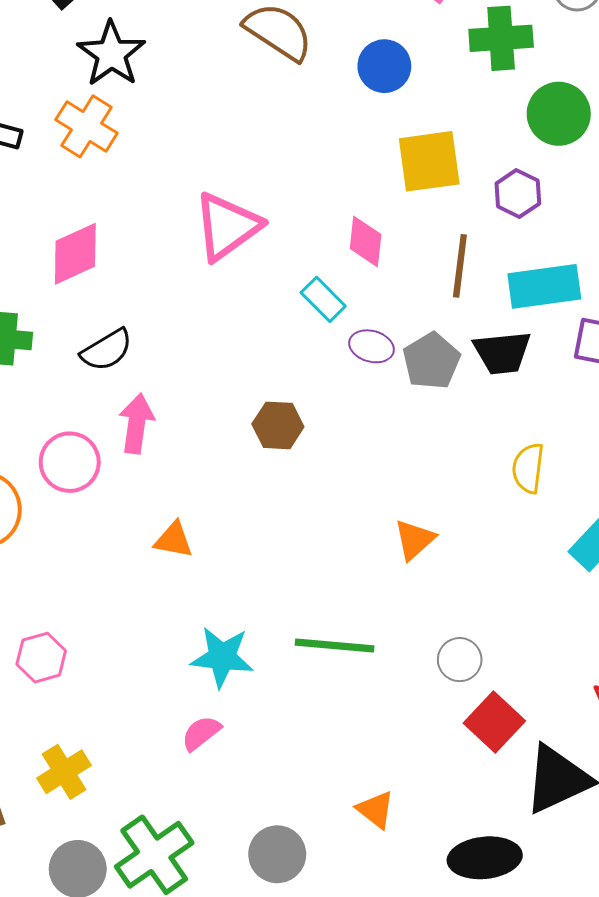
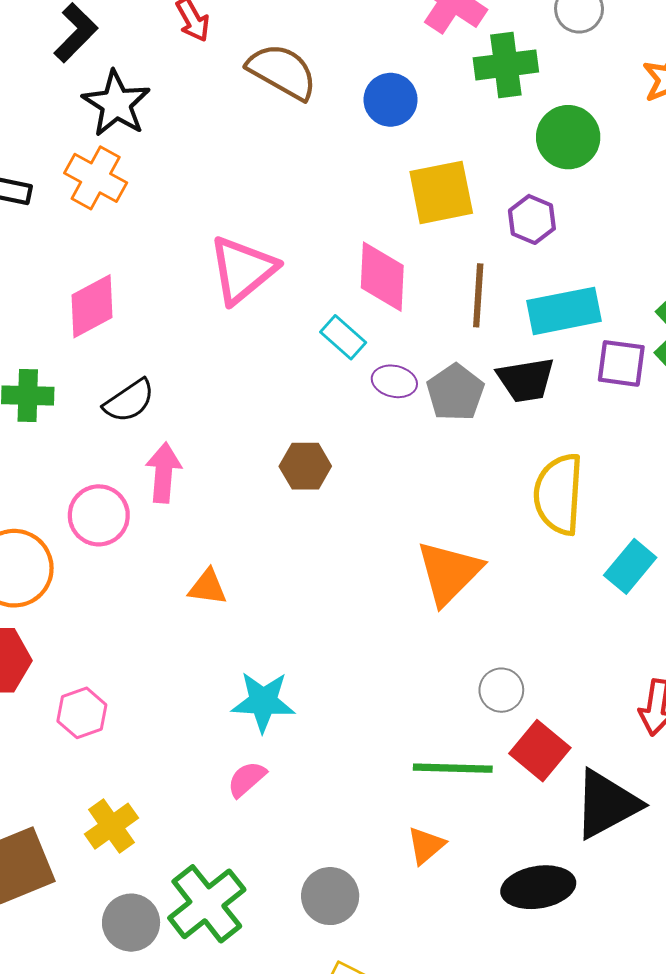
pink diamond: (366, 242) -> (382, 277), size x1.4
yellow semicircle: (528, 468) -> (559, 494), size x1.6
orange triangle: (414, 540) -> (449, 572), size x1.6
green line: (335, 645) -> (453, 768), moved
orange triangle: (375, 810) -> (426, 845), turned 45

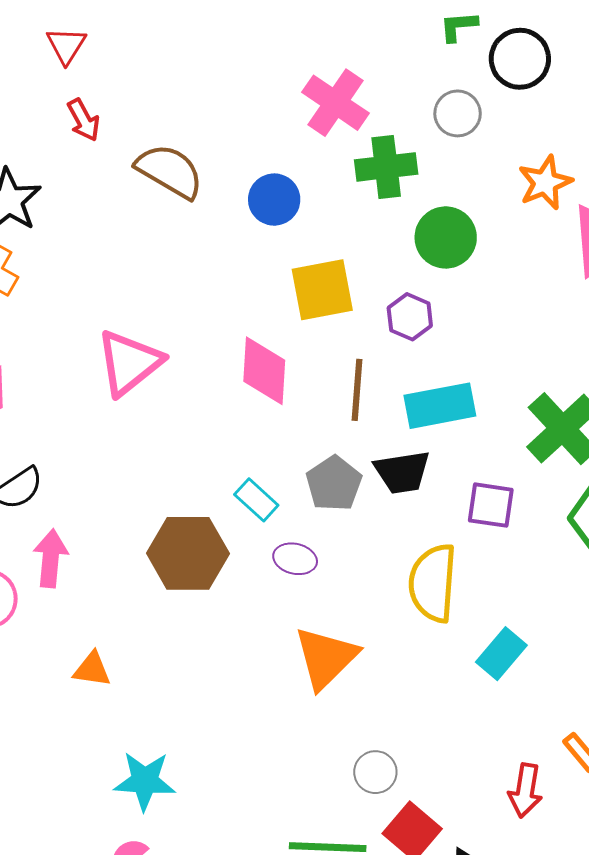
cyan rectangle: (343, 337) -> (256, 500), moved
purple square: (621, 363) -> (491, 505), moved
purple ellipse: (394, 381) -> (295, 559), moved
brown hexagon: (305, 466) -> (188, 553), size x1.6

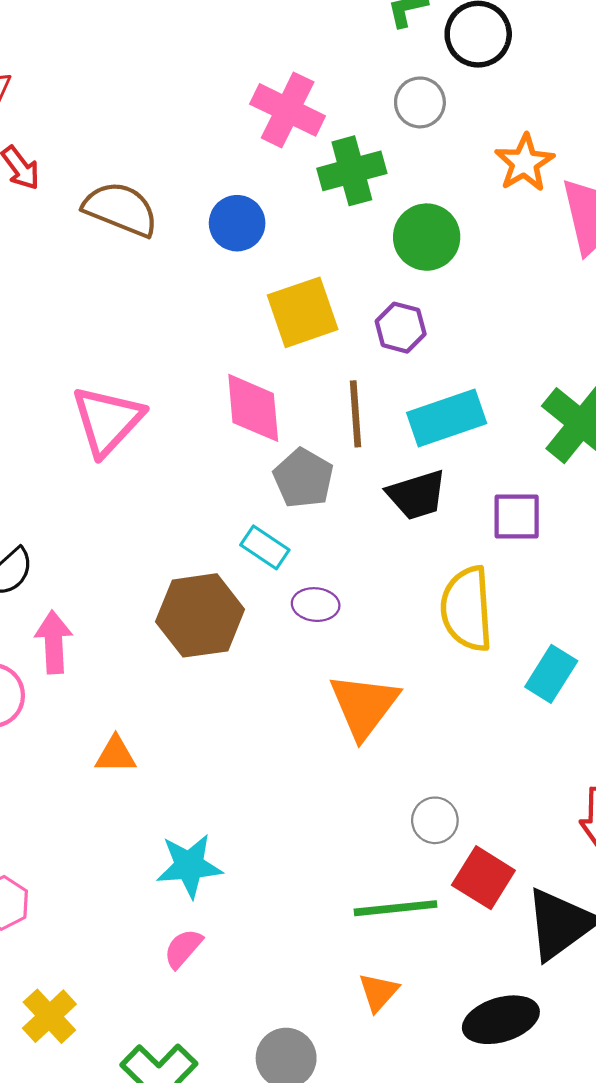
gray pentagon: (334, 483) -> (303, 478), moved

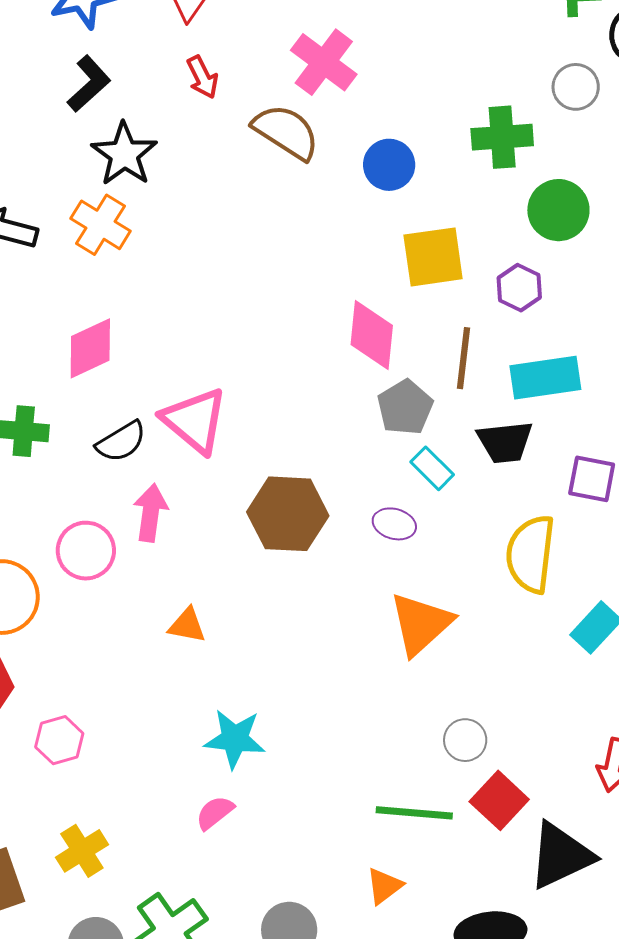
pink cross: (288, 110) -> (324, 62), moved
pink triangle: (107, 420) -> (195, 420), moved, turned -44
cyan rectangle: (265, 547) -> (432, 468), moved

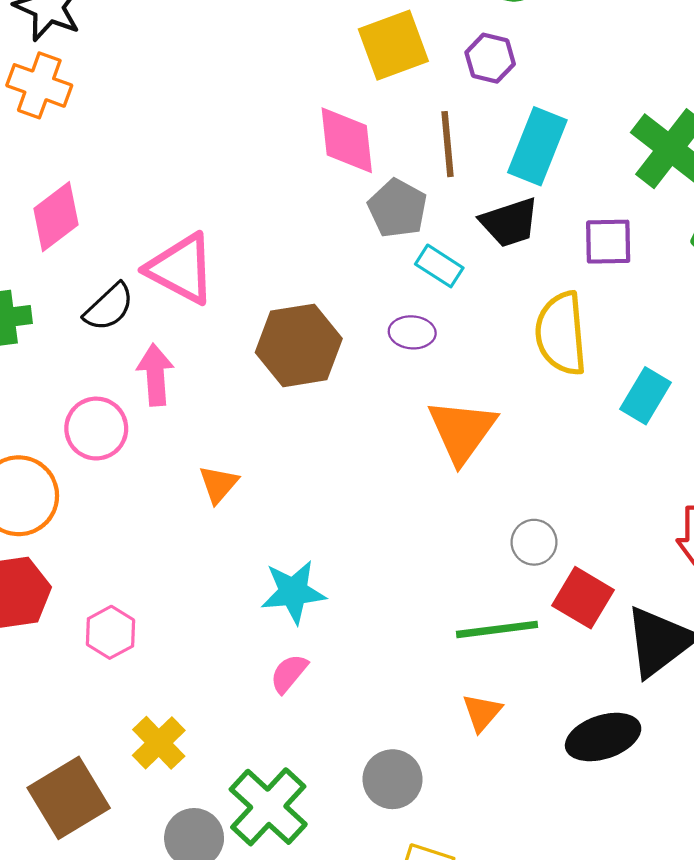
cyan rectangle: (545, 378) -> (537, 146), turned -48
orange triangle: (187, 625) -> (219, 484), turned -48

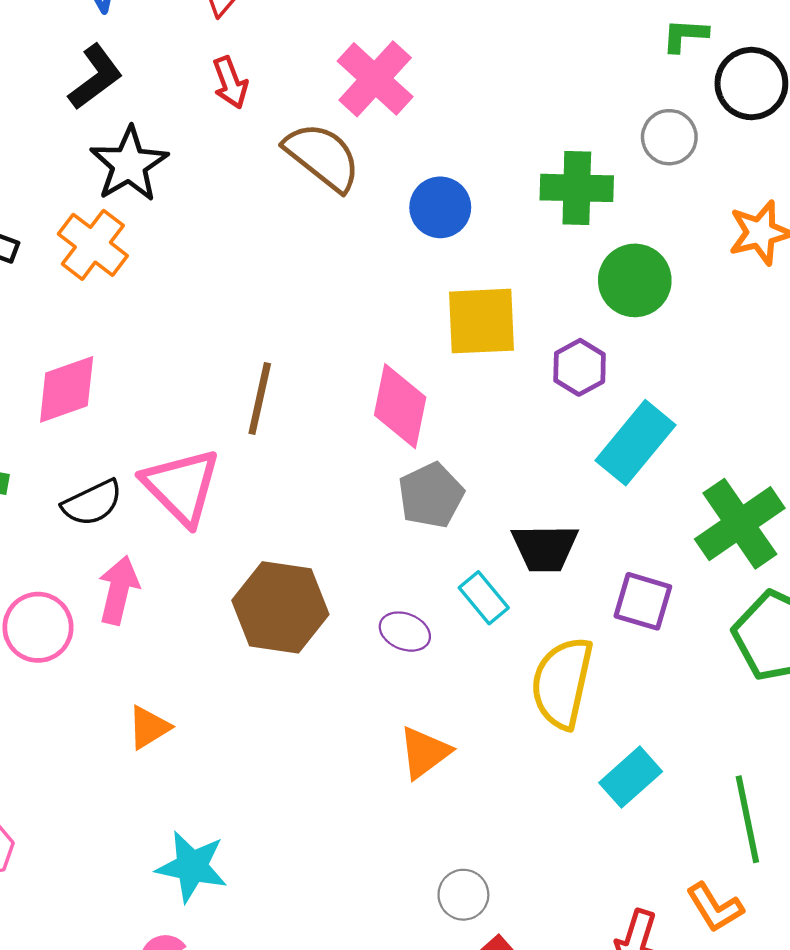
brown line: (448, 144) -> (260, 399), moved
cyan rectangle: (537, 146) -> (636, 443), moved
cyan rectangle: (439, 266) -> (484, 598), moved
orange triangle: (462, 431) -> (424, 753), size x0.7

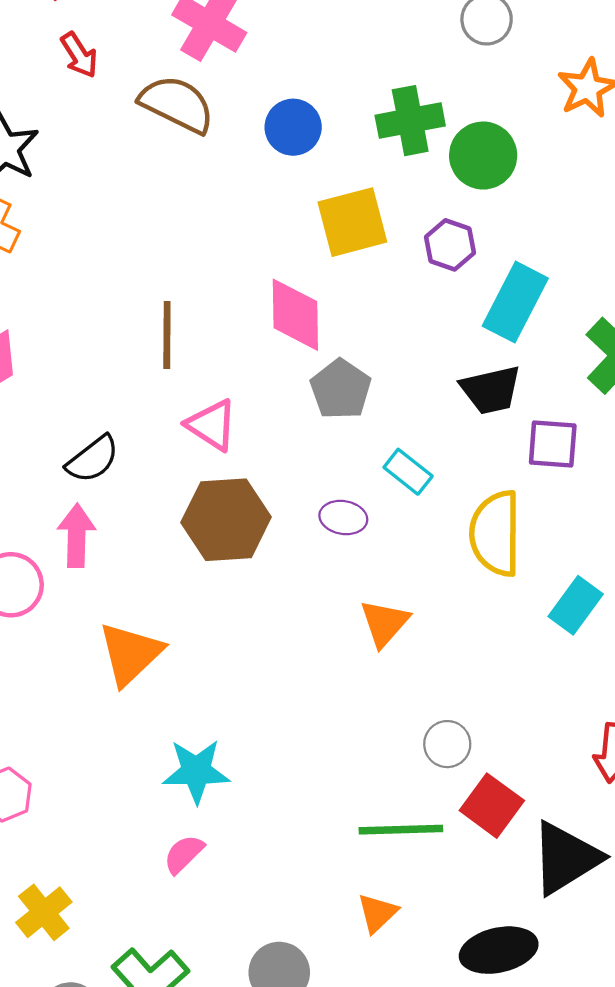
green cross: (577, 188) -> (410, 121), moved
pink triangle: (181, 486) -> (212, 425), moved, size x0.7
black semicircle: (92, 503) -> (93, 459), moved
black trapezoid: (545, 548) -> (491, 390), moved
orange triangle: (149, 727) -> (130, 654), size x1.6

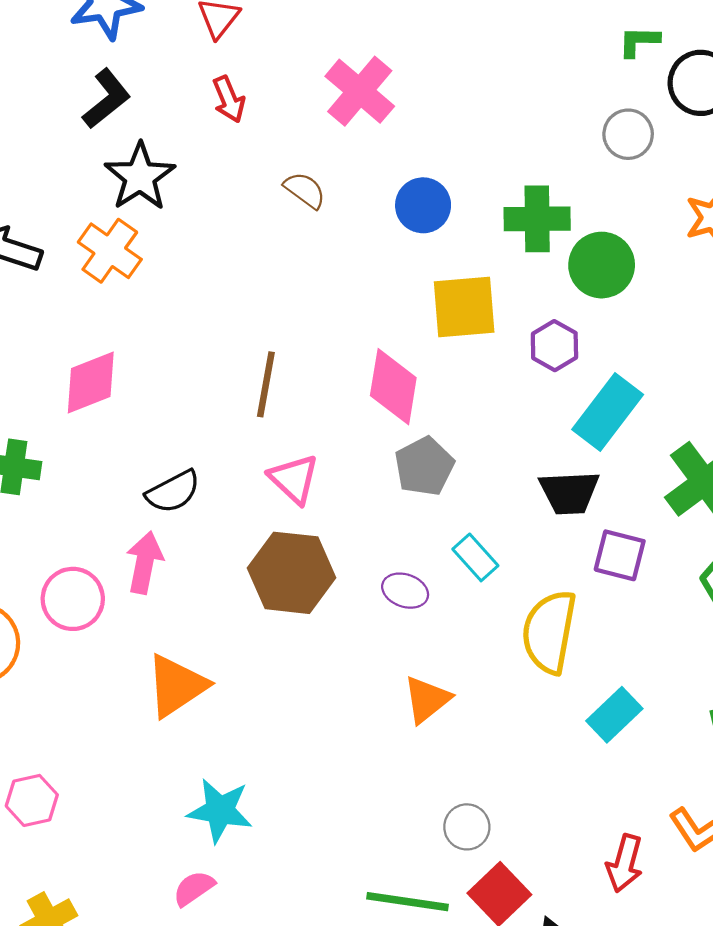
brown semicircle: (177, 104) -> (305, 190), moved, size x0.6

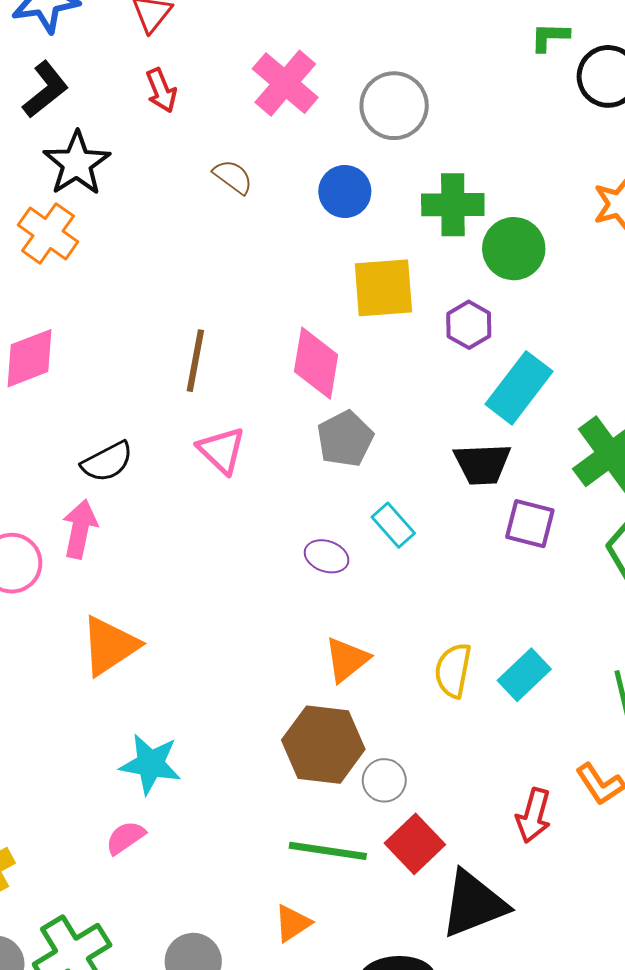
gray circle: (628, 134) -> (394, 106), moved, size x1.4
brown hexagon: (292, 573) -> (323, 745), moved
yellow semicircle: (549, 632) -> (453, 670), moved, size x0.7

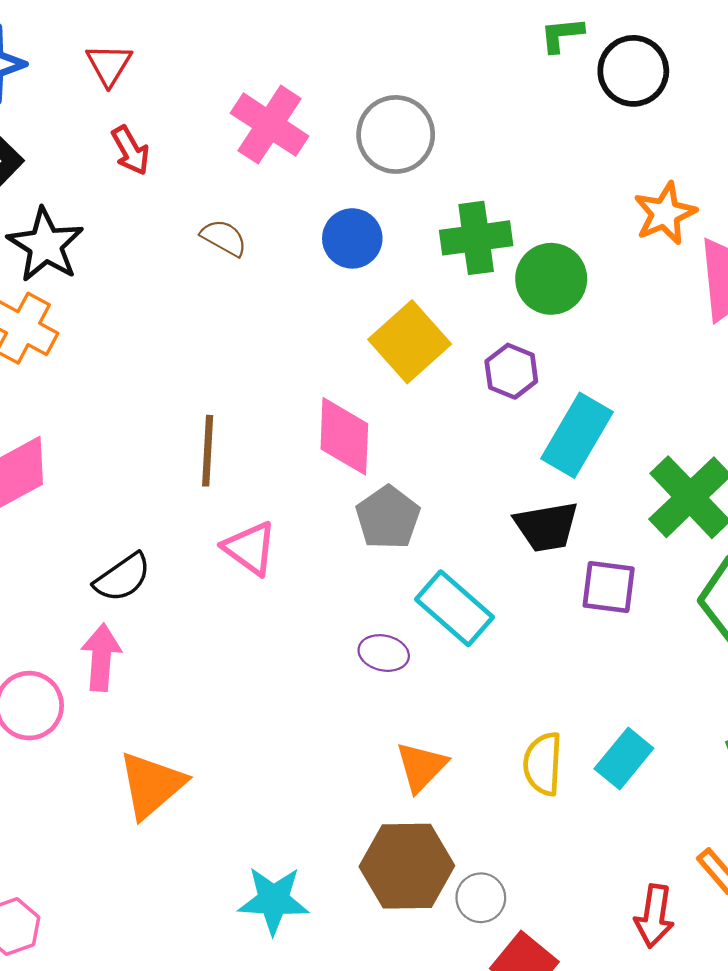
yellow square: (383, 288) -> (410, 342), turned -30
cyan rectangle: (393, 525) -> (455, 608), size x1.5
cyan star: (150, 764) -> (274, 900), moved

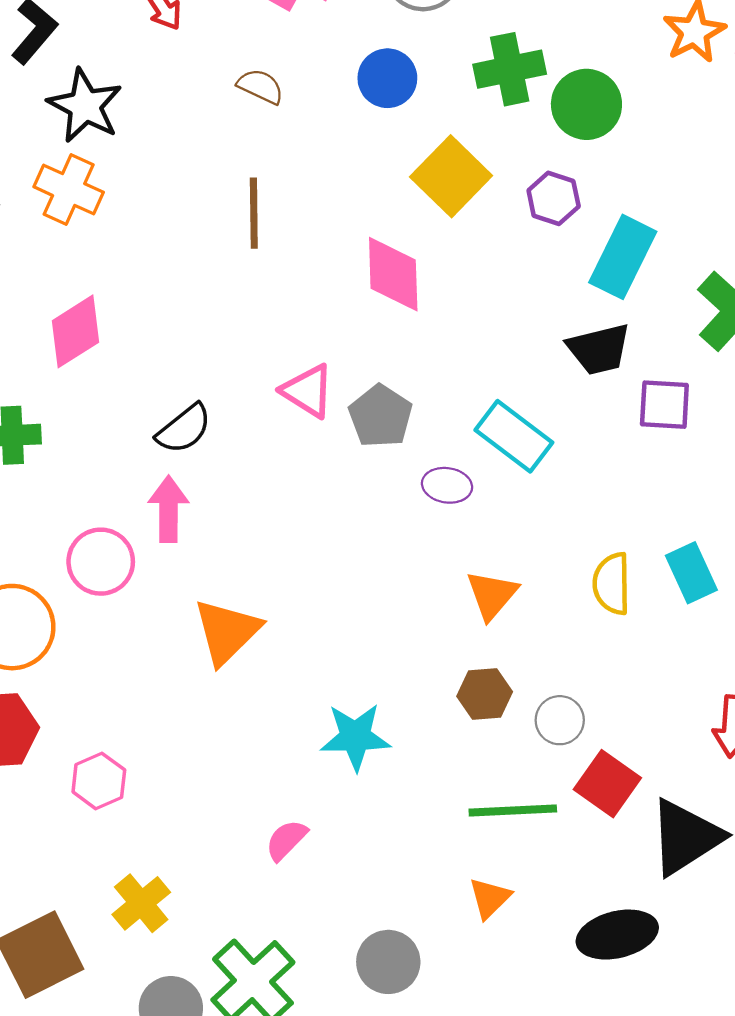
brown line: (208, 451) -> (254, 213), moved
gray pentagon: (388, 518) -> (381, 416), moved
cyan rectangle: (624, 758) -> (691, 573), turned -60
brown hexagon: (407, 866) -> (485, 694), size x0.6

